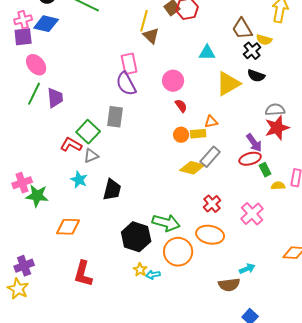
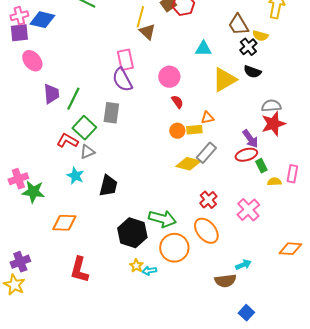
green line: (34, 94) -> (73, 99), moved
orange ellipse: (210, 235) -> (206, 231), turned 40

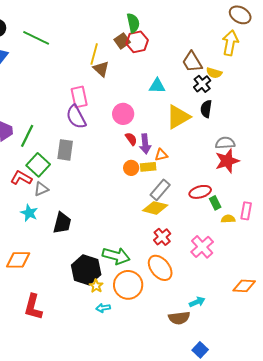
black semicircle: (252, 72) -> (206, 109), turned 78
purple arrow: (250, 139) -> (145, 144), moved, turned 30
yellow diamond: (188, 164) -> (155, 208), moved
yellow star: (136, 266) -> (96, 286), moved

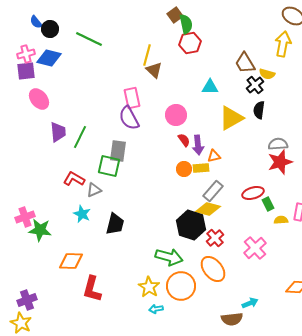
brown square: (122, 41) -> (175, 15), moved
green square: (38, 165) -> (109, 166), moved, turned -30
black hexagon: (86, 270) -> (191, 225), moved
yellow star: (96, 286) -> (149, 287), size x1.5
red L-shape: (33, 307) -> (92, 289), moved

